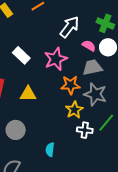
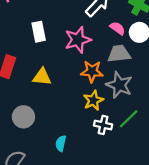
white rectangle: (21, 55) -> (39, 32), turned 30

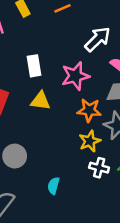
yellow triangle: (42, 77) -> (40, 101), moved

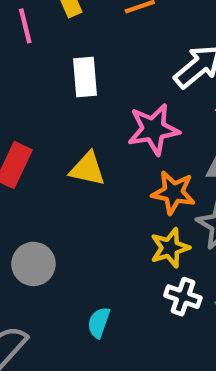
white rectangle: (34, 66) -> (85, 77), moved

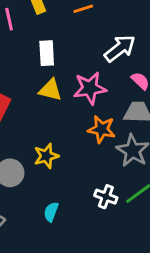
yellow triangle: (87, 169) -> (50, 90), moved
yellow star: (170, 248) -> (46, 156), moved

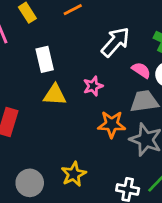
pink star: (90, 88) -> (93, 86), size x0.6
yellow star: (46, 156) -> (74, 174), moved

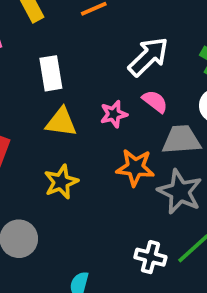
pink semicircle: (141, 70) -> (155, 101), moved
yellow star: (74, 174) -> (61, 182), moved

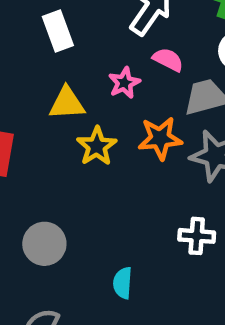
white rectangle: (51, 73) -> (58, 31), moved
yellow star: (61, 182) -> (97, 146), moved

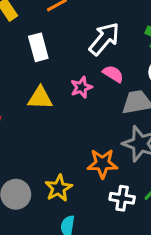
orange star: (160, 138) -> (102, 164), moved
yellow star: (97, 146) -> (59, 188), moved

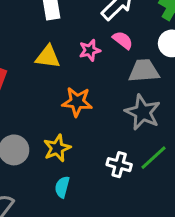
orange star: (102, 164) -> (77, 102), moved

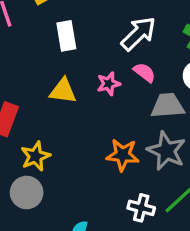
orange star: (77, 102) -> (123, 155), moved
yellow star: (57, 148) -> (36, 156), moved

